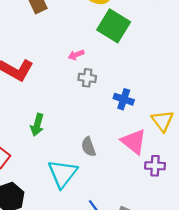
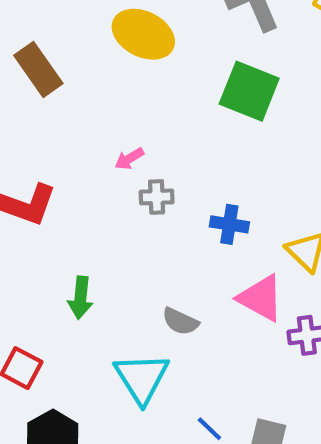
green square: (114, 26) -> (249, 91), moved
gray semicircle: (88, 147) -> (180, 321), turned -36

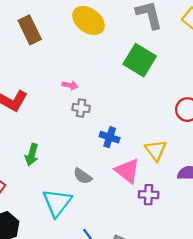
pink arrow: (129, 159) -> (70, 85), turned -147
blue cross: (229, 224) -> (110, 137), moved

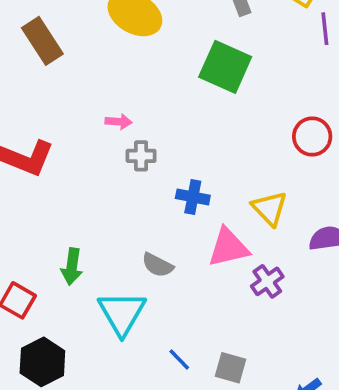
green arrow: (32, 155) -> (72, 267), moved
pink triangle: (127, 171) -> (228, 247), turned -44
purple cross: (149, 195) -> (267, 281), turned -30

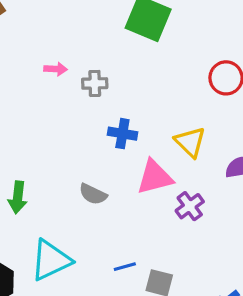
gray cross: (141, 156) -> (95, 83), moved
cyan triangle: (122, 313) -> (51, 260), moved, turned 36
blue line: (179, 360) -> (125, 267), moved, turned -60

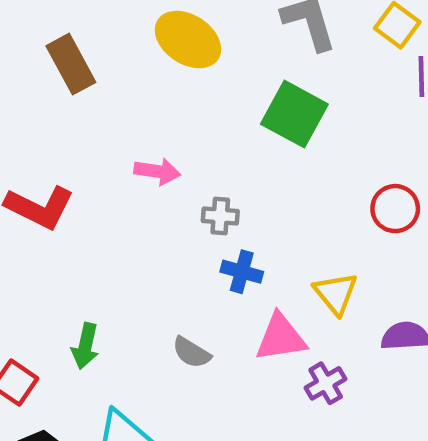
pink arrow: (56, 69) -> (157, 171), size x1.4
gray cross: (95, 83) -> (220, 216), moved

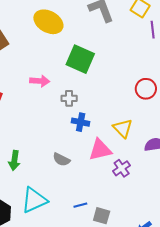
green square: (294, 114) -> (80, 59), moved

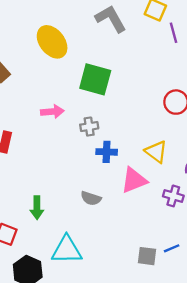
yellow ellipse: (48, 22) -> (52, 42), turned 32
purple cross: (122, 168) -> (173, 196), moved, turned -30
cyan triangle: (34, 200) -> (67, 250), turned 32
blue line: (80, 205) -> (172, 248), moved

